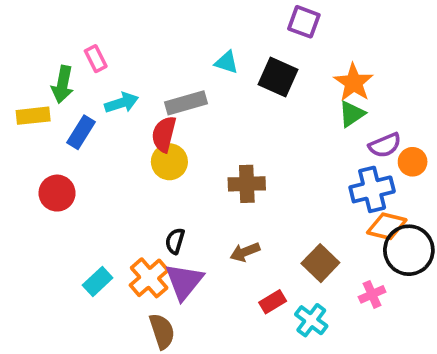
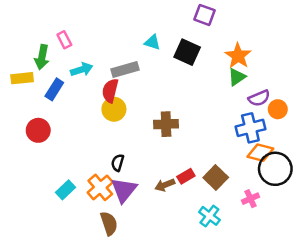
brown arrow: (245, 252) -> (165, 185), moved
red rectangle: (273, 302) -> (186, 176), moved

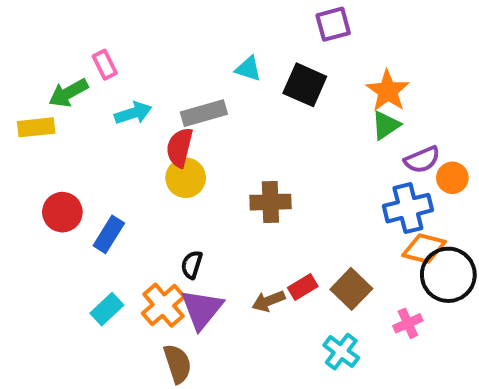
purple square: (205, 15) -> (333, 24), turned -35
green arrow: (42, 57) -> (68, 93), turned 50
blue rectangle: (54, 89) -> (109, 234), moved

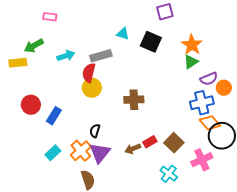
pink rectangle: (105, 65) -> (50, 17), moved, turned -56
orange diamond: (424, 249) -> (210, 123), turned 35
pink cross: (408, 323) -> (202, 160), size x1.5

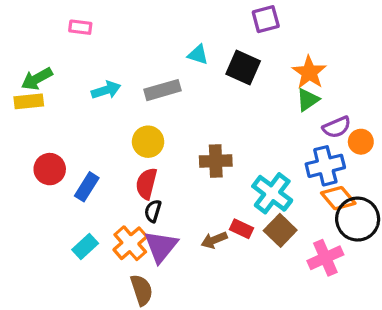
green arrow: (34, 46) -> (37, 79), moved
red semicircle: (89, 73) -> (146, 184), moved
red rectangle: (150, 142) -> (242, 229), turned 56
cyan cross: (169, 174) -> (272, 193), moved, size x1.4

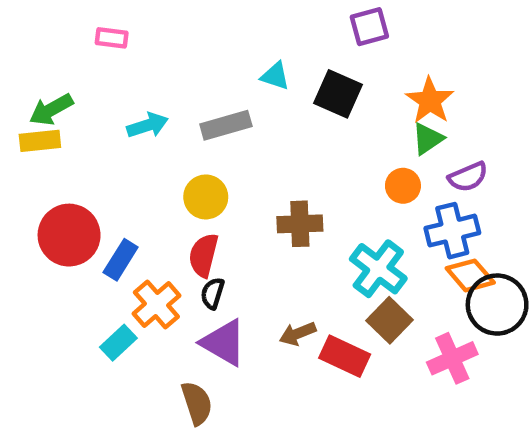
orange circle: (361, 142) -> (403, 186), moved
red circle: (50, 169) -> (69, 235), size x1.4
red rectangle: (242, 229) -> (345, 356), moved, size x1.5
orange cross: (130, 243) -> (156, 305), moved
purple triangle: (161, 246) -> (224, 343), turned -39

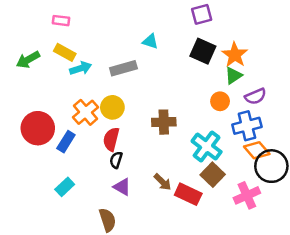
black square: (338, 94) -> (203, 51), moved
yellow rectangle: (40, 141) -> (65, 52), moved, turned 35
orange cross: (156, 305) -> (85, 112), moved
brown arrow: (298, 334) -> (163, 182), turned -114
purple triangle: (224, 343) -> (122, 187), size x0.7

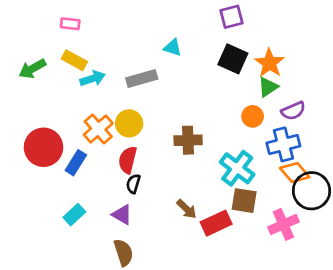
brown square: (213, 175) -> (244, 201), turned -35
purple triangle: (122, 187) -> (122, 215), moved
red rectangle: (188, 194) -> (216, 223), turned -50

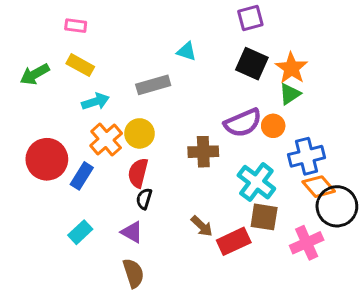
cyan arrow: (93, 78) -> (95, 102), moved
purple semicircle: (293, 111) -> (243, 123), moved, size x1.4

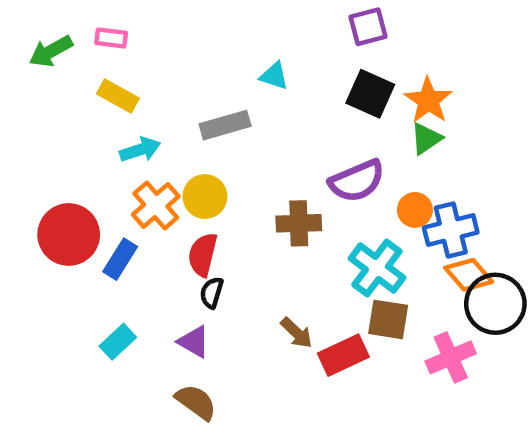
green arrow: (35, 74) -> (51, 51), moved
orange circle: (273, 126) -> (415, 210), moved
brown semicircle: (133, 273) -> (196, 402), turned -36

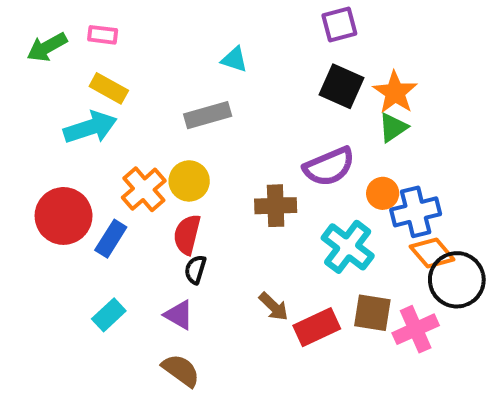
cyan triangle: (274, 76) -> (234, 59), moved
cyan arrow: (140, 150) -> (90, 127), moved, size x1.4
brown square: (388, 319) -> (372, 313), moved

